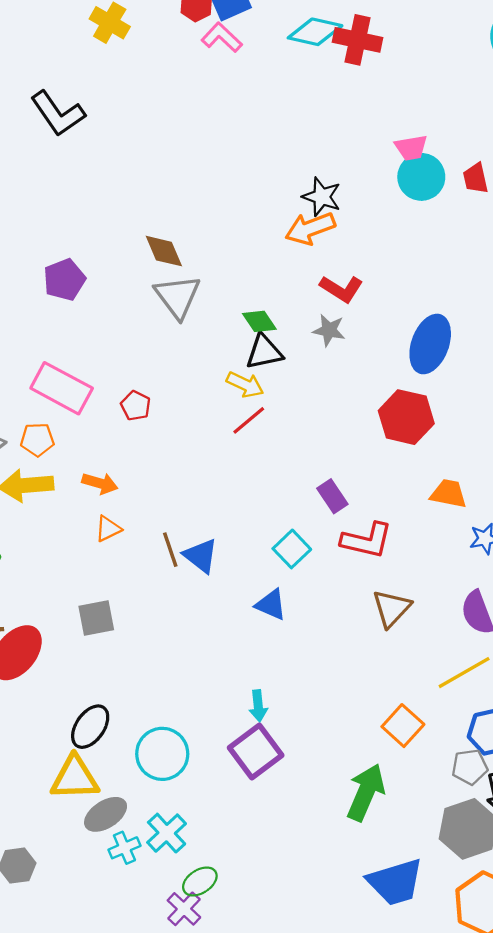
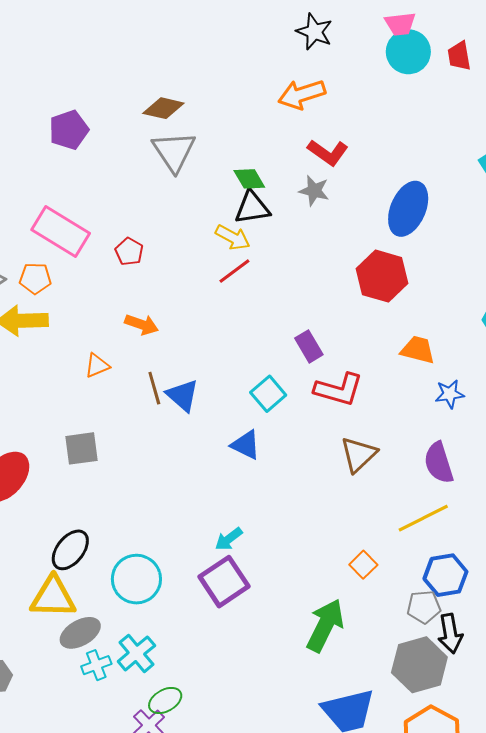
black star: (322, 197) -> (314, 32), moved
brown diamond: (164, 251) -> (163, 108), turned -57
orange arrow: (100, 483) -> (142, 324), moved
cyan arrow: (258, 706) -> (229, 539), turned 56
orange square: (403, 726) -> (363, 565), size x0.7

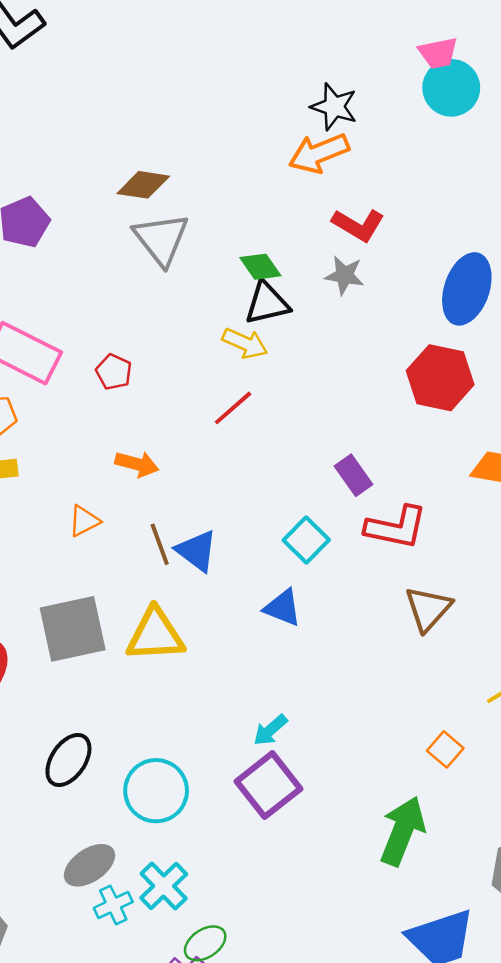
black star: (314, 32) -> (334, 107), moved
red line: (234, 271) -> (233, 408), moved
gray square: (82, 448) -> (73, 629), size x1.5
yellow triangle: (53, 597) -> (155, 635), moved

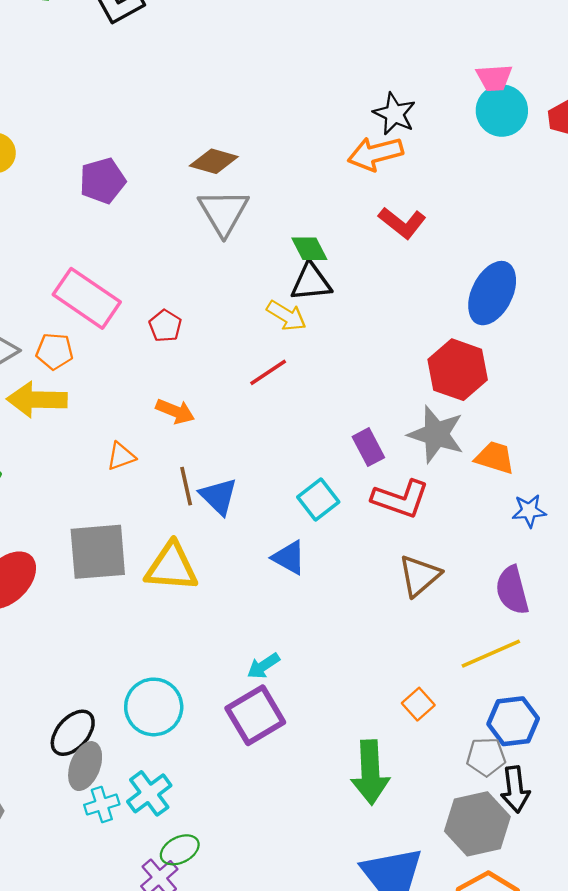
gray star: (345, 275) -> (436, 434), moved, size x1.6
black ellipse: (68, 760) -> (73, 733), moved
green arrow: (403, 831) -> (370, 772), turned 148
gray ellipse: (89, 865) -> (85, 766), turned -42

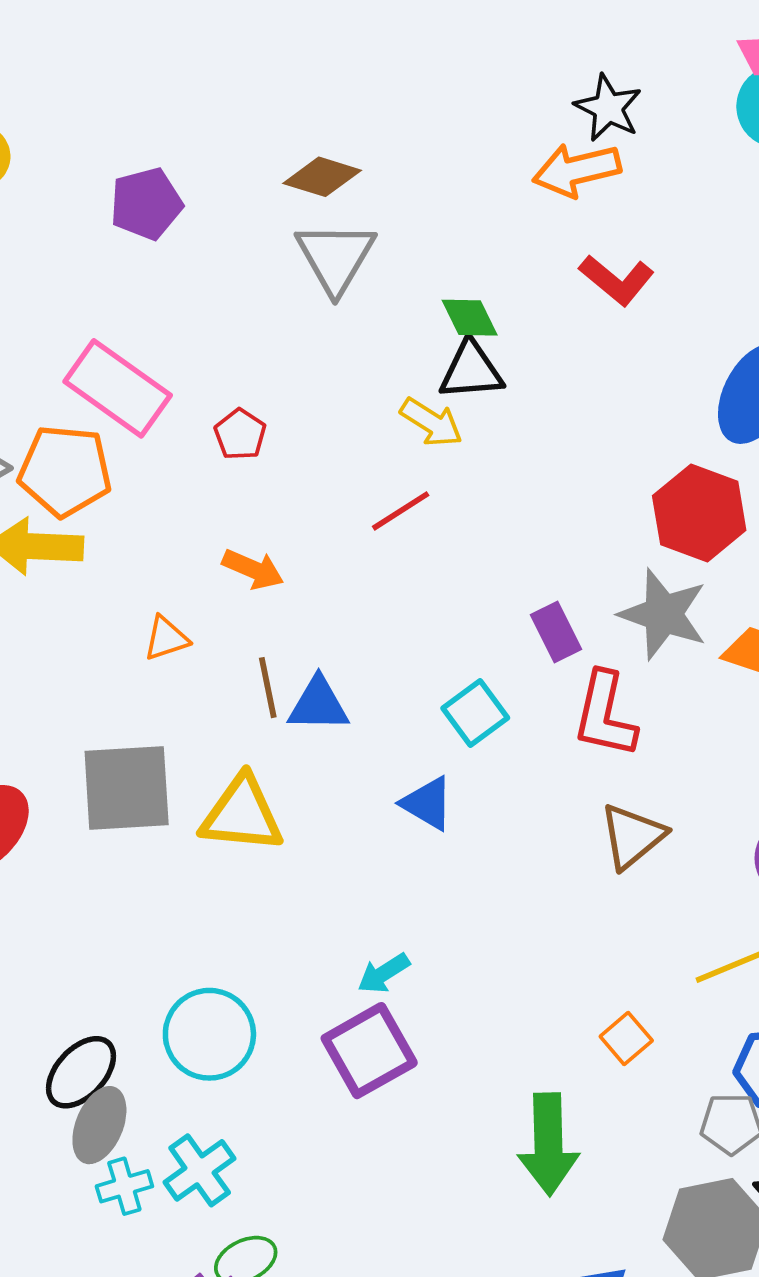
orange pentagon: (55, 351) -> (65, 471), size x1.6
blue triangle: (218, 496) -> (318, 705), turned -45
red L-shape: (400, 499) -> (605, 715), turned 82

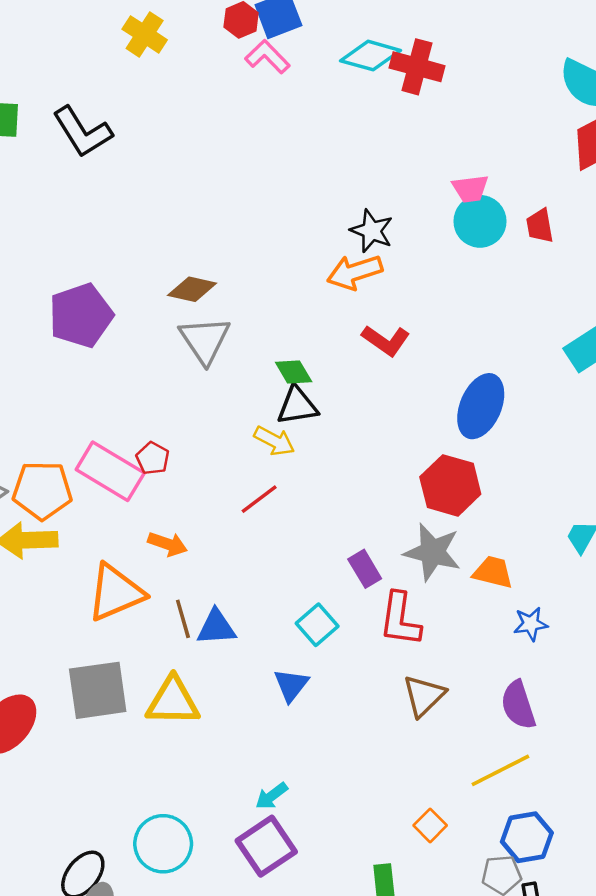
purple pentagon: (146, 204) -> (81, 315), size x1.4
pink rectangle: (118, 388) -> (110, 471), moved
orange triangle: (166, 638) -> (116, 593), size x2.0
blue triangle: (427, 803) -> (291, 685), turned 42

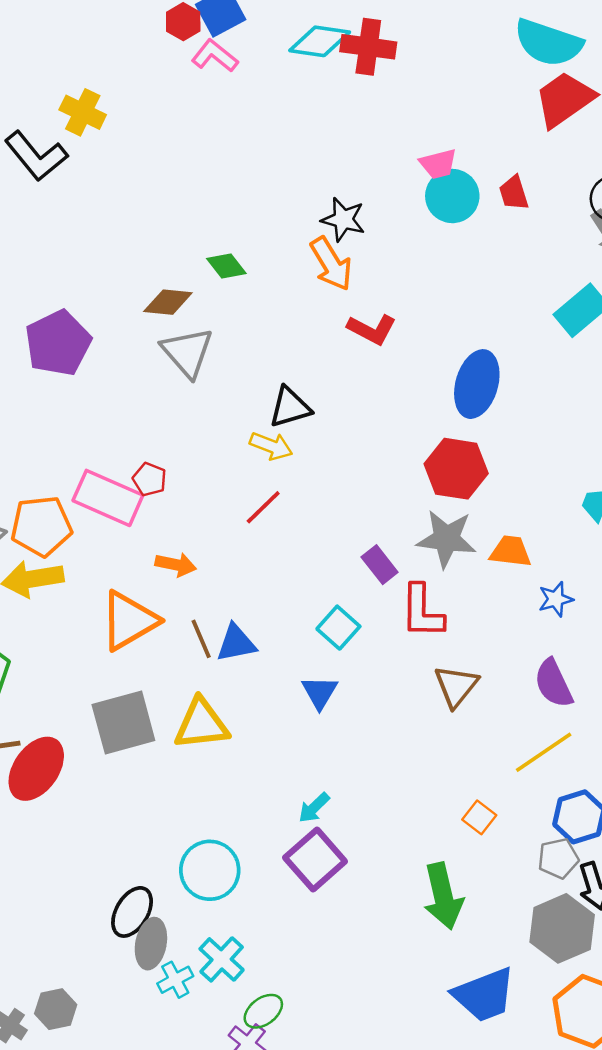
yellow cross: (145, 34) -> (83, 112), moved
orange arrow: (355, 272) -> (331, 264), turned -96
green diamond: (294, 372) -> (226, 266), moved

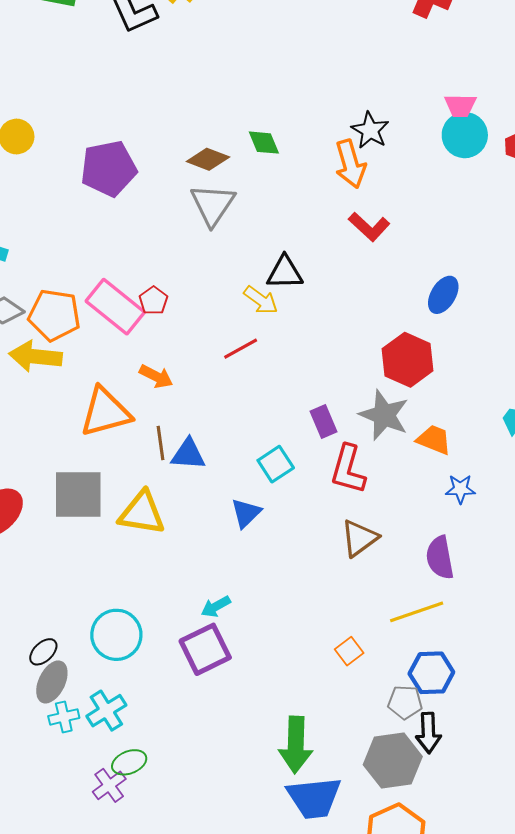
blue ellipse: (477, 384) -> (443, 295), size x0.7
green arrow: (443, 896) -> (296, 745), moved
black ellipse: (132, 912) -> (43, 652), size x0.7

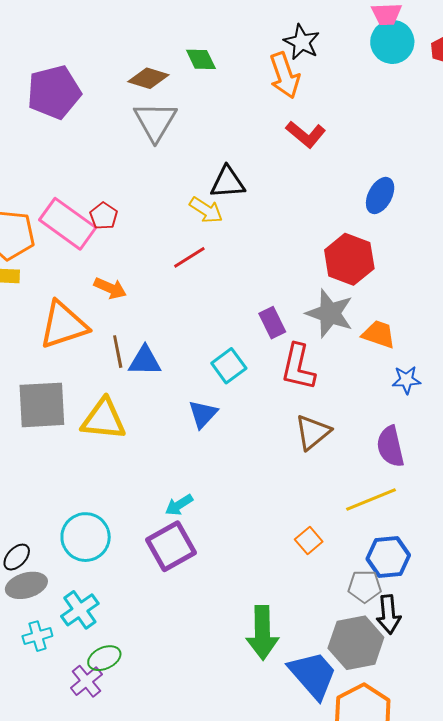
gray ellipse: (52, 682) -> (26, 585), turned 51
cyan cross: (64, 717) -> (37, 636), moved
blue trapezoid: (314, 798) -> (313, 675), moved, turned -122

